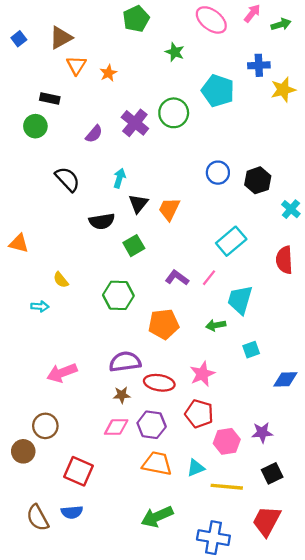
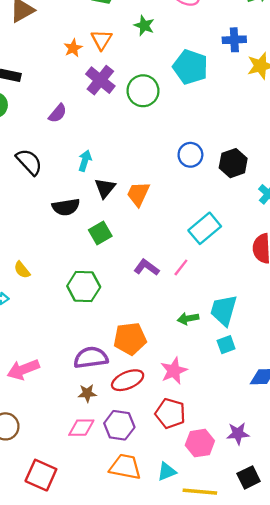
orange triangle: (76, 65) -> (101, 40), moved
purple cross: (135, 123) -> (100, 80), moved
cyan trapezoid: (240, 300) -> (224, 310), moved
orange pentagon: (164, 324) -> (130, 339), moved
red ellipse: (159, 383) -> (128, 380), turned -32

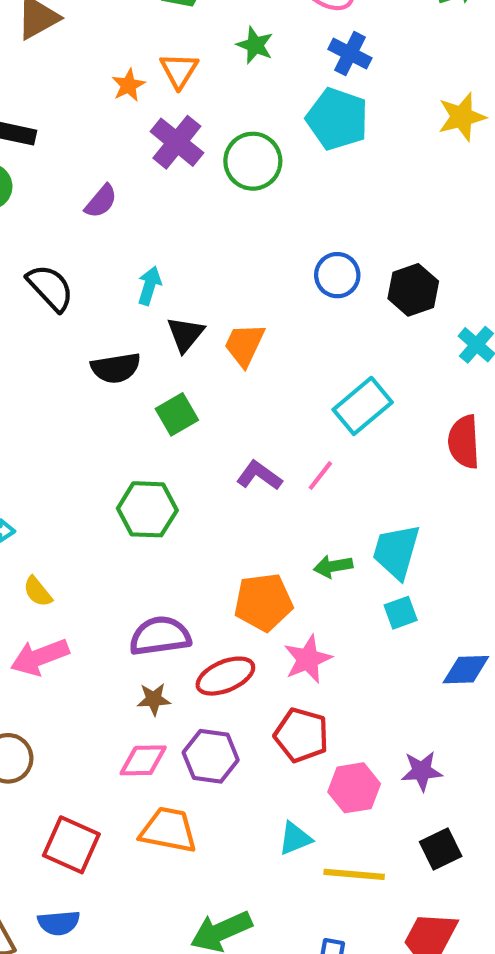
blue cross: (234, 40) -> (350, 54), moved, turned 30
yellow semicircle: (22, 270) -> (38, 592), moved
orange pentagon: (130, 339) -> (263, 602), moved
orange trapezoid: (125, 467) -> (168, 830), moved

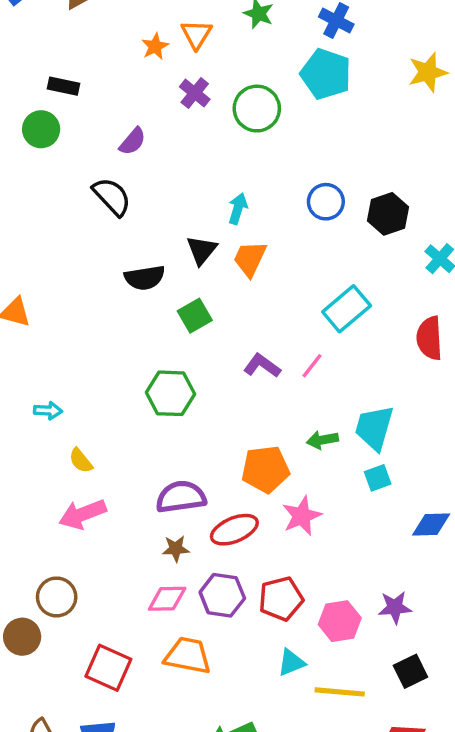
purple cross: (177, 142) -> (195, 93), size x0.7
cyan arrow: (149, 286) -> (238, 209), moved
black semicircle: (50, 288) -> (112, 197), moved
red pentagon: (301, 735) -> (281, 599), moved, turned -30

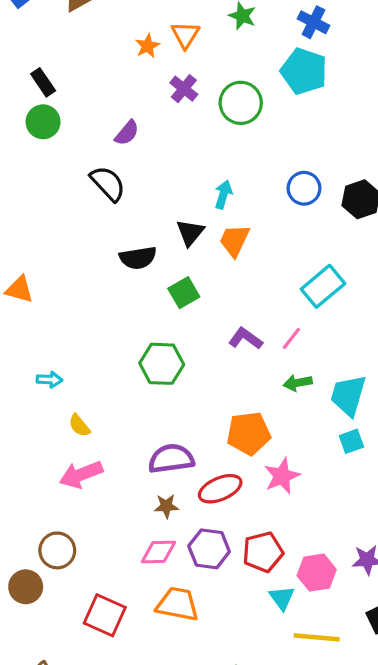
black rectangle: (64, 86) -> (43, 82), moved, turned 44
green arrow: (322, 440) -> (298, 383), moved
cyan triangle: (291, 663) -> (282, 598), moved, turned -44

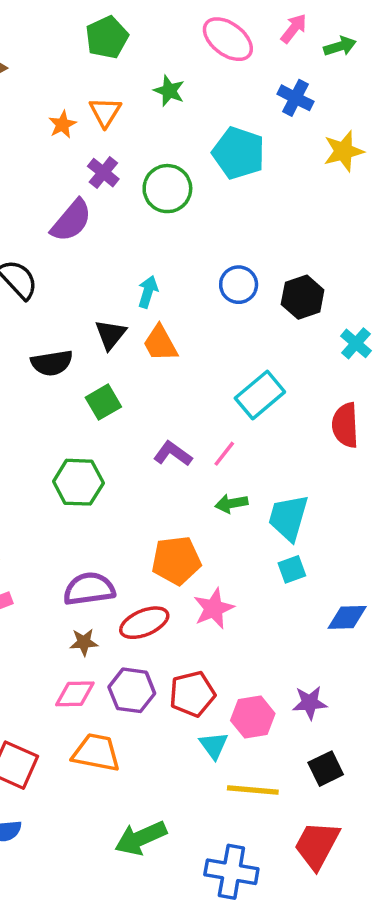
blue cross: (313, 22) -> (295, 98), moved
purple semicircle: (127, 133) -> (71, 221), moved, size x1.5
orange trapezoid: (234, 240) -> (160, 343), turned -54

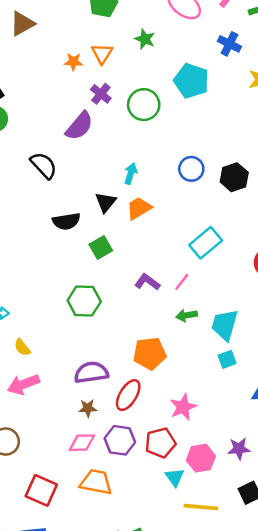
orange star: (62, 125) -> (73, 62), turned 30
orange trapezoid: (160, 343) -> (139, 208), turned 88
pink star: (214, 608) -> (183, 407), moved
red ellipse: (144, 623) -> (128, 395), turned -36

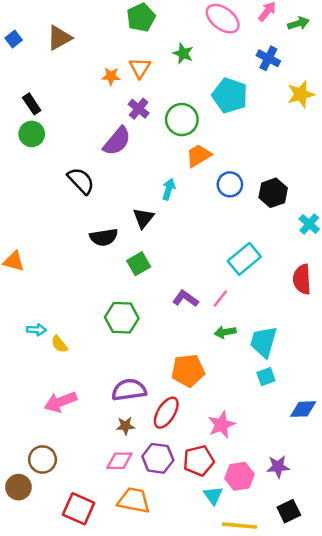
orange trapezoid: (139, 208) -> (199, 156), moved
yellow semicircle: (22, 347) -> (59, 344), moved

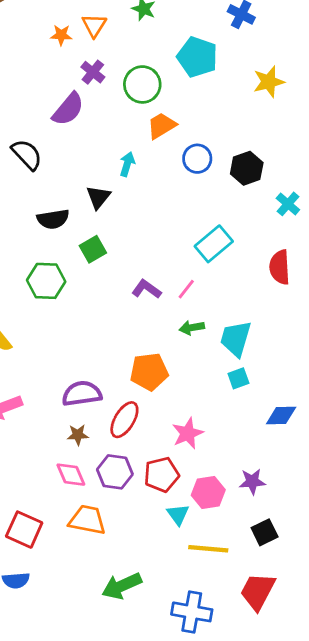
yellow star: (301, 94) -> (269, 82), moved
green hexagon: (122, 318) -> (46, 281), moved
pink diamond: (119, 461) -> (71, 475), turned 68

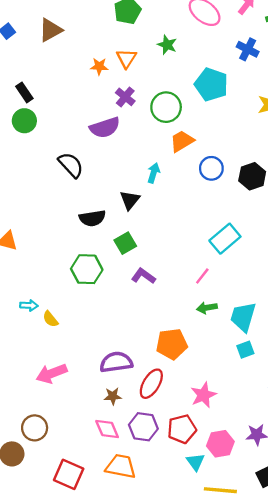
purple semicircle: (68, 109) -> (105, 128), turned 32
purple L-shape: (146, 289) -> (143, 276), moved

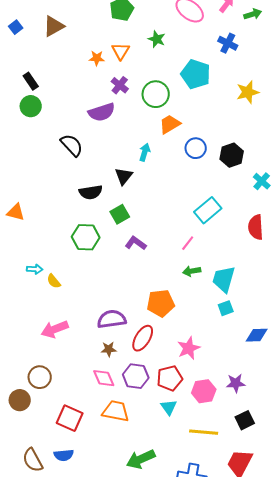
cyan triangle: (196, 462) -> (169, 407), moved

